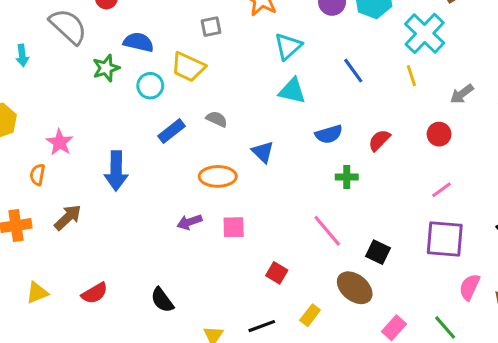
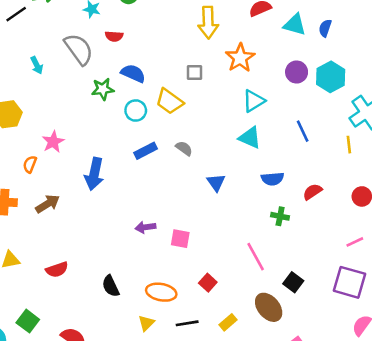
cyan arrow: (22, 56) -> (37, 65), turned -30
orange ellipse: (218, 176) -> (161, 292), moved

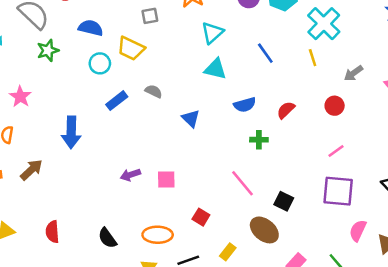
green star: (103, 89) -> (48, 50), moved
pink star: (53, 142) -> (20, 97), moved
red semicircle: (57, 270) -> (52, 232), turned 115

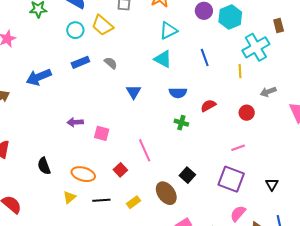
blue arrow: (71, 132) -> (39, 77), turned 50
pink line: (242, 183) -> (145, 150), moved

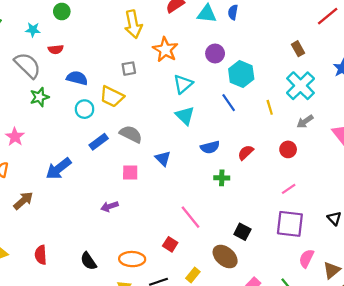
cyan hexagon: (230, 17) -> (241, 74), moved
cyan cross: (256, 47) -> (300, 86), moved
cyan triangle: (163, 59) -> (185, 116), turned 30
gray semicircle: (111, 63) -> (131, 134), size x1.5
pink square: (102, 133) -> (130, 173), moved

